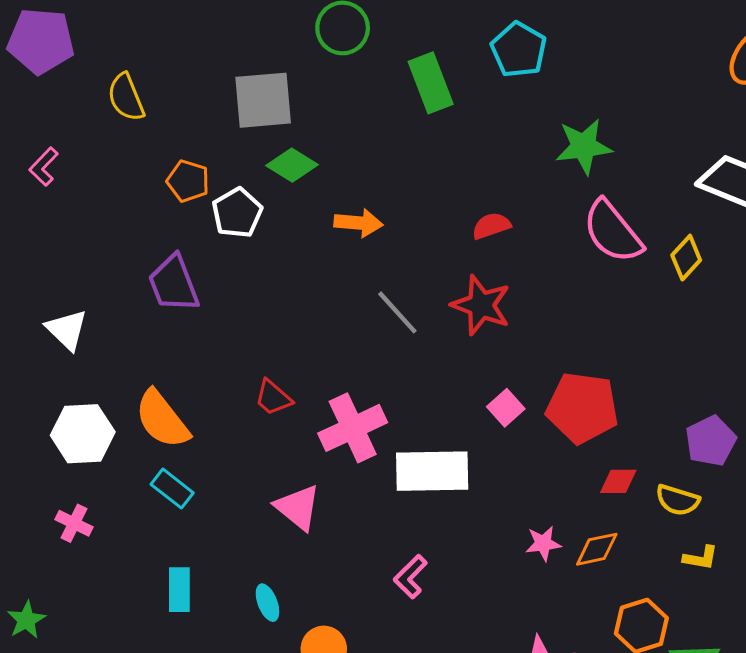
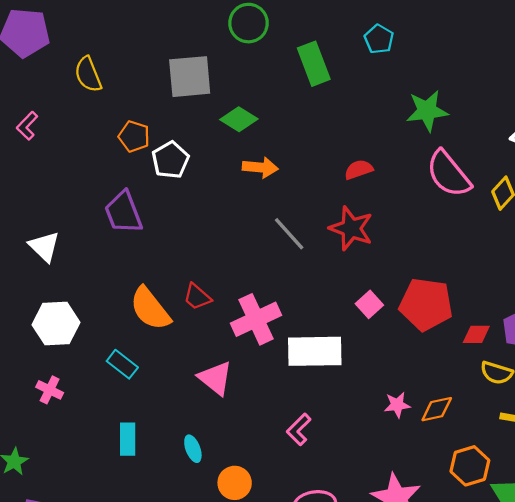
cyan pentagon: (519, 50) -> (379, 39), size x0.7
green diamond: (292, 165) -> (239, 119), moved
orange semicircle: (162, 419) -> (150, 309), moved
red diamond: (618, 481) -> (476, 334), moved

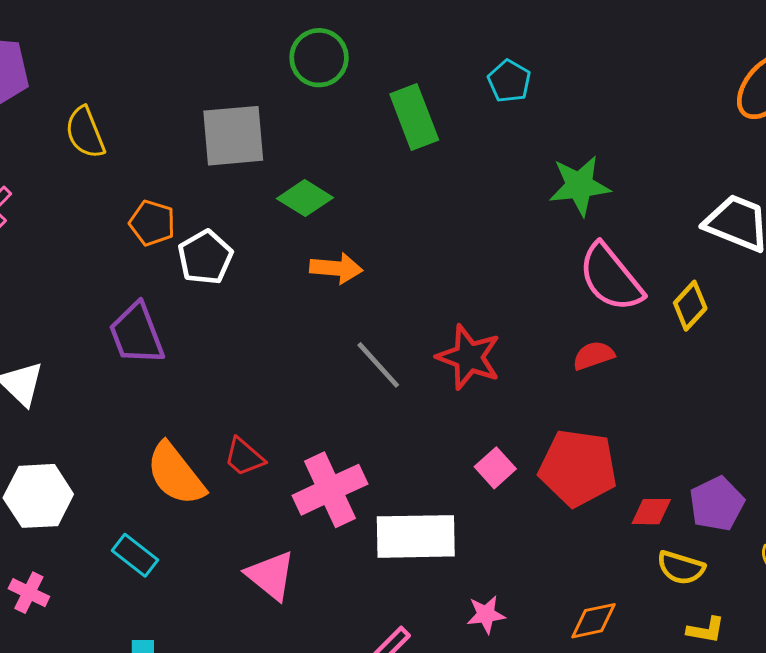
red semicircle: (359, 170) -> (594, 356), moved
pink star: (397, 405) -> (486, 614), moved

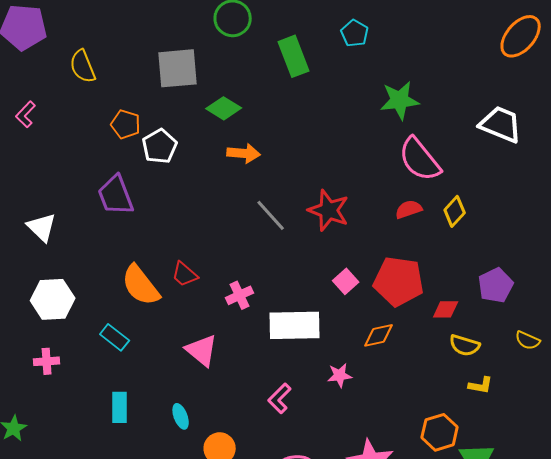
yellow diamond: (690, 306) -> (455, 211), moved
pink cross: (330, 490) -> (240, 295), size x0.6
purple pentagon: (717, 504) -> (496, 285), moved
pink cross: (29, 593) -> (47, 361), turned -30
orange diamond: (594, 621) -> (379, 335), moved

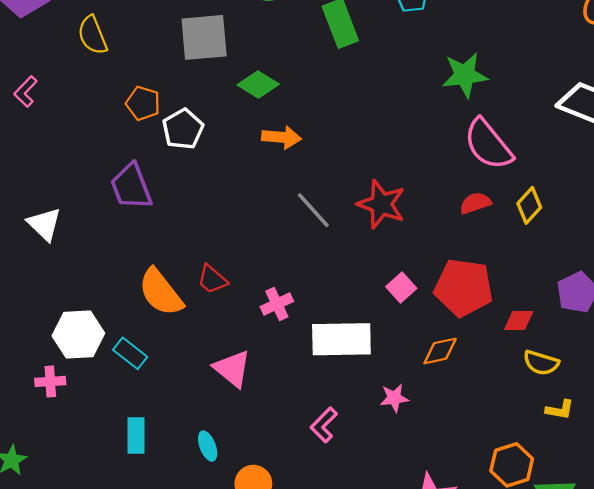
white hexagon: (53, 299) -> (78, 335), moved

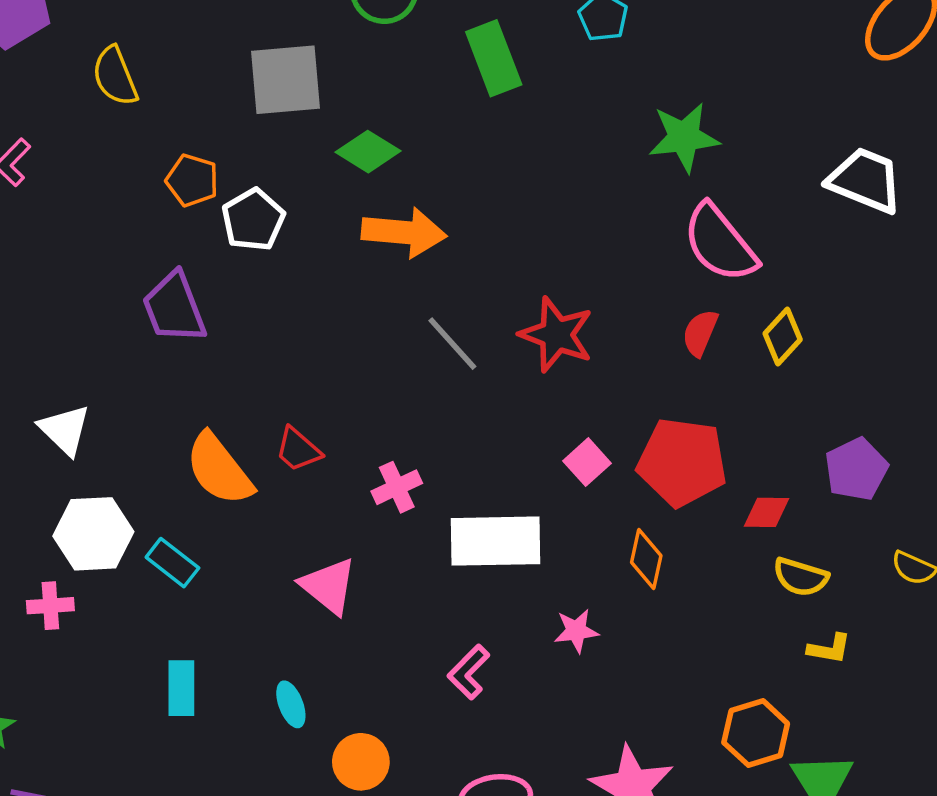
orange arrow: (282, 137) -> (404, 232), size x1.4
red semicircle: (475, 203) -> (700, 333), turned -48
white triangle: (44, 224) -> (65, 430), moved
orange diamond: (440, 351) -> (646, 559), turned -66

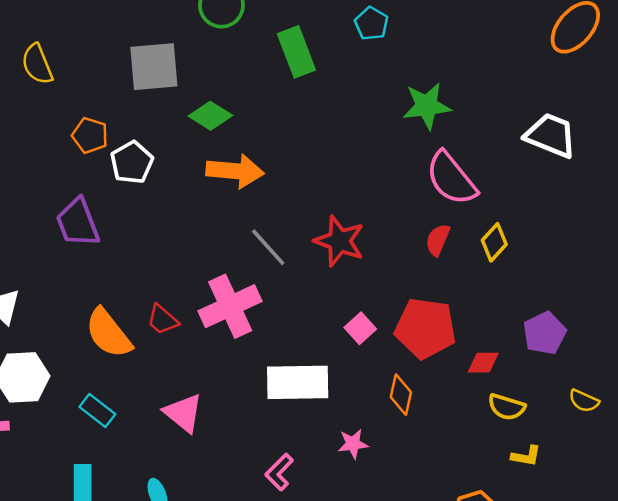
pink cross: (397, 487) -> (230, 306), moved, size x1.8
cyan rectangle: (172, 563) -> (97, 411), moved

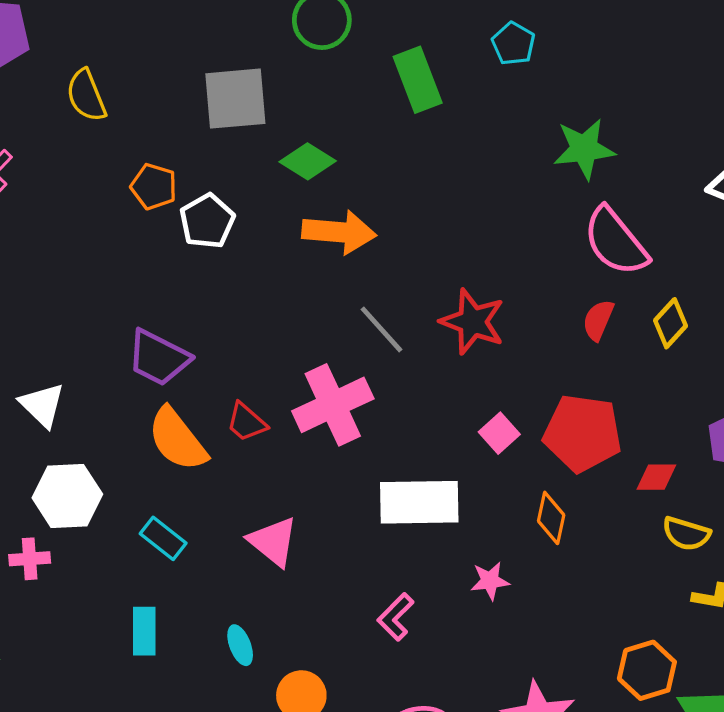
purple trapezoid: (78, 223) -> (158, 358), moved, turned -42

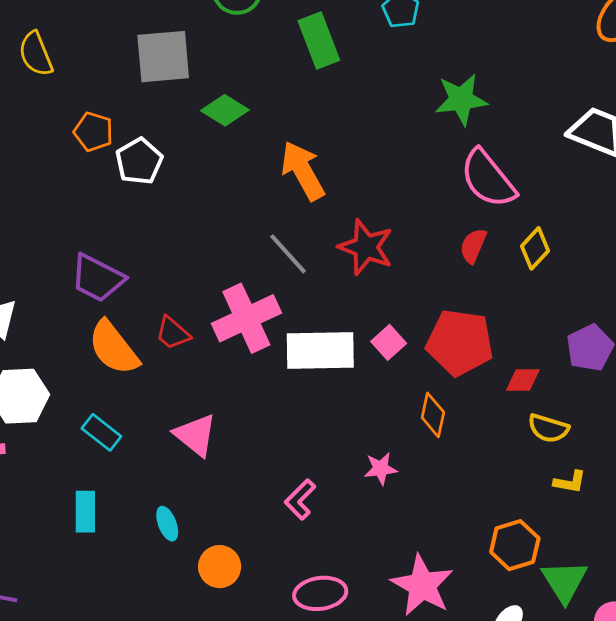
orange arrow: (339, 232) -> (303, 171), moved, turned -124
white rectangle: (419, 502) -> (320, 350), moved

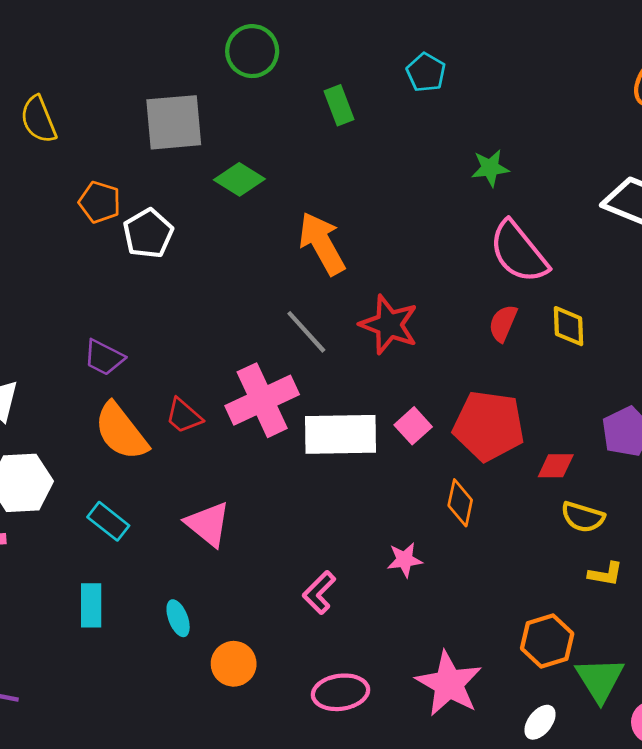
green rectangle: (319, 40) -> (339, 105), size x0.7
green star: (461, 100) -> (490, 168), size x0.7
yellow diamond: (535, 248) -> (568, 326), turned -45
purple trapezoid: (97, 278) -> (104, 357), size x0.7

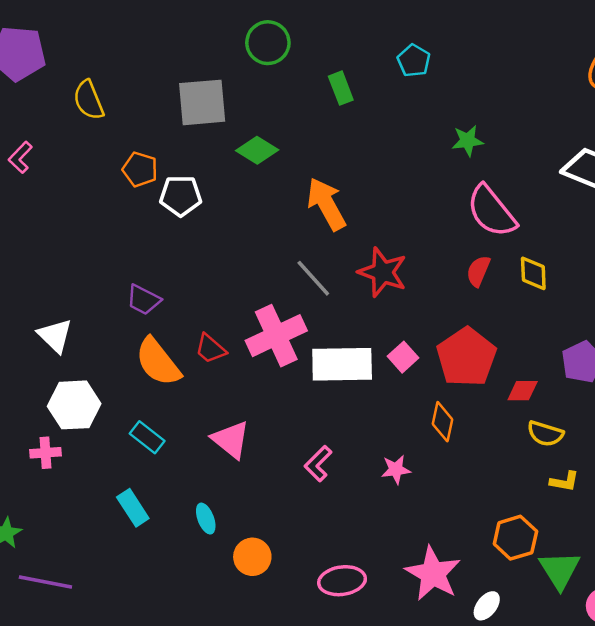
white pentagon: (148, 233) -> (181, 196), turned 30
red pentagon: (489, 426) -> (466, 357), turned 30
pink L-shape: (319, 593) -> (318, 464), moved
cyan rectangle: (91, 605) -> (133, 508), turned -33
white ellipse: (540, 722) -> (487, 606), moved

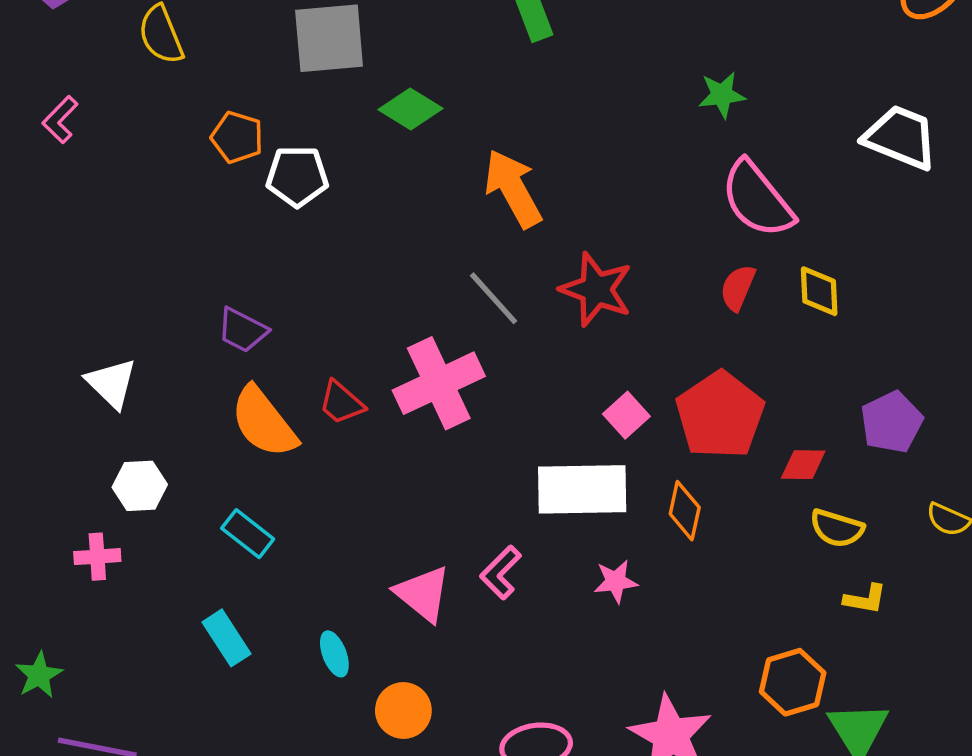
white rectangle: (342, 364) -> (582, 489), moved
white hexagon: (74, 405) -> (140, 486), size x0.7
pink triangle: (231, 440) -> (423, 594), moved

